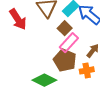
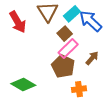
orange cross: (87, 70) -> (79, 89), moved
green diamond: (44, 80) -> (23, 85), moved

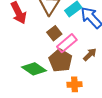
brown square: (65, 34) -> (54, 33), moved
green diamond: (23, 85) -> (34, 69), moved

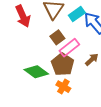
orange cross: (75, 84) -> (63, 87), moved, turned 32

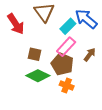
cyan rectangle: (77, 14) -> (68, 26), moved
brown square: (57, 37) -> (35, 54), moved, turned -32

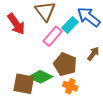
pink rectangle: (66, 47) -> (53, 36), moved
brown square: (35, 54) -> (24, 84), moved, size x1.5

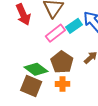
brown square: (24, 84) -> (31, 86), moved
orange cross: (70, 86) -> (63, 84), turned -32

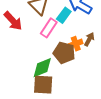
green diamond: (36, 69) -> (42, 68), turned -40
orange cross: (63, 84) -> (76, 44), moved

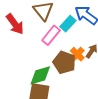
orange cross: (76, 44) -> (77, 54), turned -32

